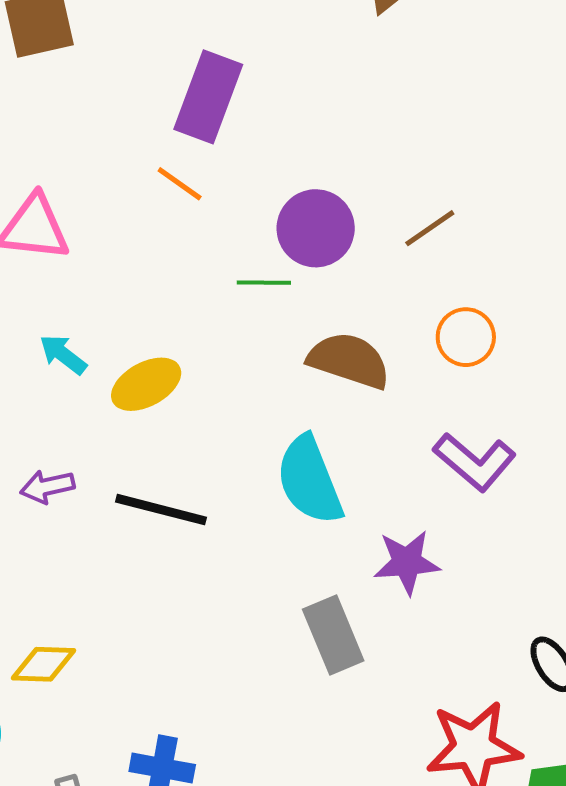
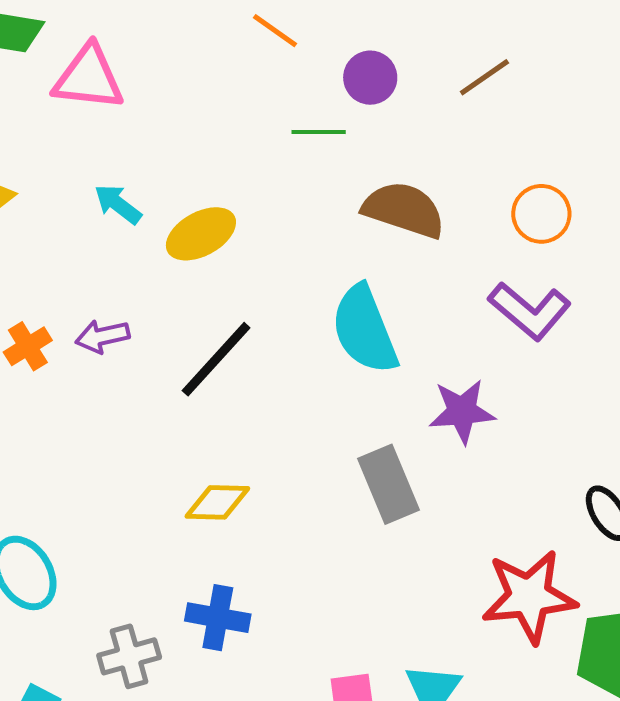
orange line: (180, 184) -> (275, 31), moved
purple circle: (316, 228) -> (370, 78), size x0.7
orange circle: (466, 337) -> (541, 214), moved
black line: (161, 510) -> (216, 359), turned -62
yellow diamond: (43, 664) -> (217, 502), moved

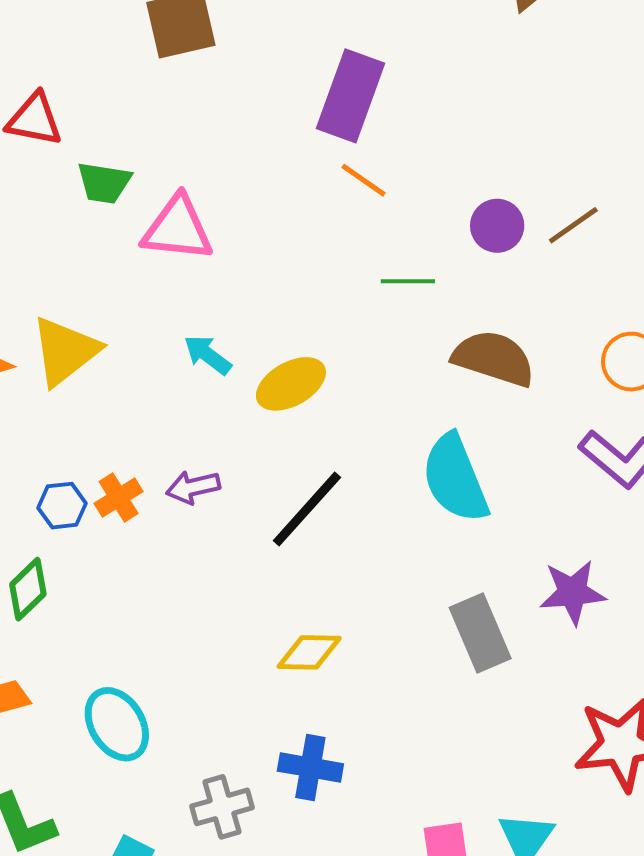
purple circle: (370, 78) -> (497, 226), moved
purple star: (462, 411) -> (573, 592), moved

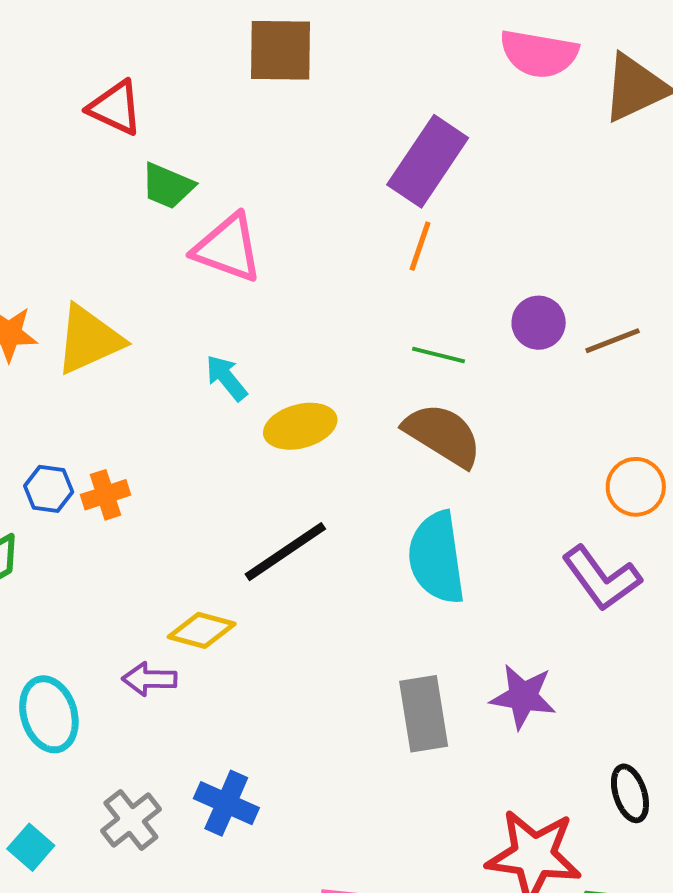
orange line: (364, 180) -> (420, 246), turned 60
brown semicircle: (494, 358) -> (443, 435), moved
purple arrow: (193, 487) -> (149, 679), moved
yellow diamond: (309, 652) -> (202, 630), moved
gray cross: (222, 807) -> (131, 820), turned -36

